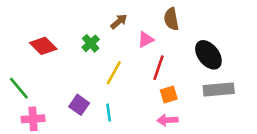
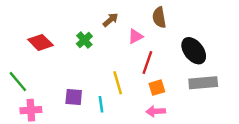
yellow line: (114, 73) -> (118, 83), moved, turned -45
purple square: (79, 105) -> (74, 97), turned -30

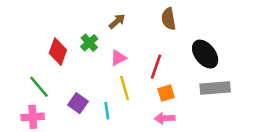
pink triangle: (135, 36) -> (118, 58), moved
red diamond: (40, 42) -> (58, 52), moved, turned 65
green line: (18, 82) -> (39, 87), moved
purple square: (74, 97) -> (78, 103), turned 30

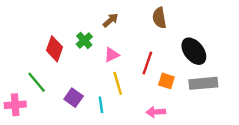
orange square: (166, 93) -> (166, 81), moved, turned 35
pink cross: (33, 117) -> (15, 105), moved

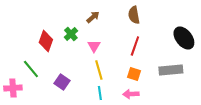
black ellipse: (194, 51) -> (184, 38), moved
pink triangle: (112, 55) -> (94, 46), turned -32
red line: (147, 63) -> (135, 46), moved
orange square: (166, 81) -> (134, 74), moved
cyan line: (101, 105) -> (100, 93), moved

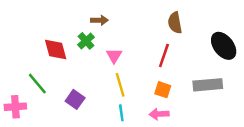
brown semicircle: (134, 15) -> (175, 23), moved
brown arrow: (93, 17) -> (99, 20), moved, turned 40
red diamond: (46, 41) -> (56, 49), turned -35

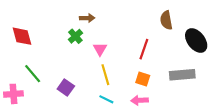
brown semicircle: (175, 23) -> (166, 20), moved
red diamond: (56, 49) -> (22, 36), moved
cyan line: (121, 113) -> (106, 99), turned -56

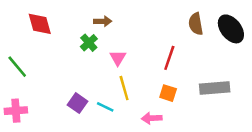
red diamond: (22, 36) -> (40, 24), moved
black ellipse: (196, 41) -> (231, 29), moved
green line: (33, 74) -> (17, 67), moved
cyan line: (106, 99) -> (105, 107), moved
pink arrow: (140, 100) -> (152, 118), moved

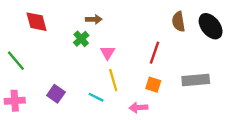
purple square: (78, 103) -> (56, 94), moved

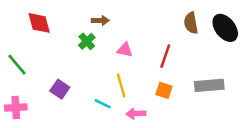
pink triangle: (107, 53) -> (125, 50), moved, turned -49
purple square: (56, 94) -> (60, 89), moved
pink arrow: (138, 108) -> (136, 114), moved

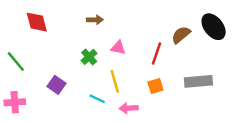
brown semicircle: (191, 23) -> (181, 35), moved, turned 60
green cross: (87, 41) -> (89, 57), moved
orange square: (164, 90) -> (155, 86), turned -35

